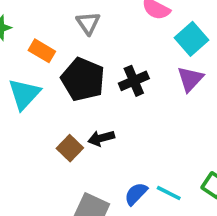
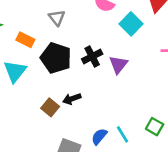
purple triangle: (190, 79) -> (118, 65), moved
cyan line: (169, 193) -> (122, 134), turned 36

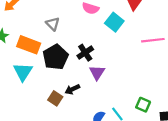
orange rectangle: (25, 40) -> (29, 45), size x1.5
black pentagon: (56, 58) -> (56, 57), turned 30
purple triangle: (118, 65) -> (97, 73), moved

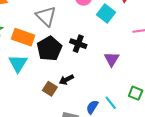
gray triangle: (53, 24) -> (46, 16), size x1.5
black cross: (85, 53) -> (78, 44), turned -35
purple triangle: (97, 73) -> (112, 59), moved

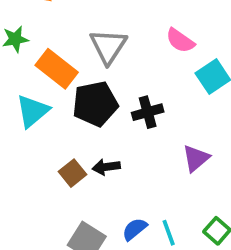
black cross: (78, 44) -> (148, 112), turned 35

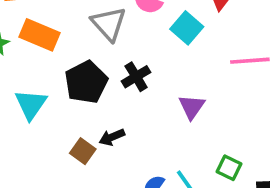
gray triangle: (108, 46) -> (109, 24), moved
orange rectangle: (57, 69) -> (39, 35), moved

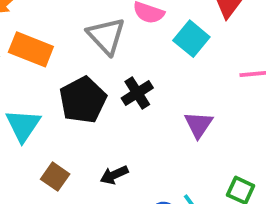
black arrow: (112, 137) -> (114, 175), moved
brown square: (83, 151) -> (55, 177), moved

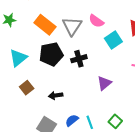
orange rectangle: (31, 49) -> (45, 25), moved

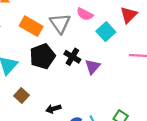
black cross: (79, 59) -> (72, 57), turned -35
purple triangle: (104, 83) -> (93, 67), moved
black arrow: (56, 95) -> (53, 109), moved

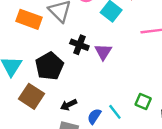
black pentagon: (42, 56) -> (49, 66), moved
brown square: (22, 95) -> (32, 96), size x1.5

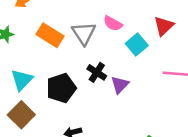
brown square: (32, 96) -> (21, 115), moved

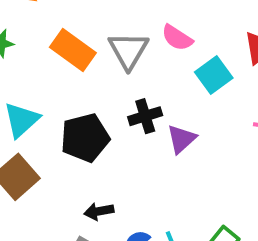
black cross: (97, 72) -> (145, 116), turned 36

